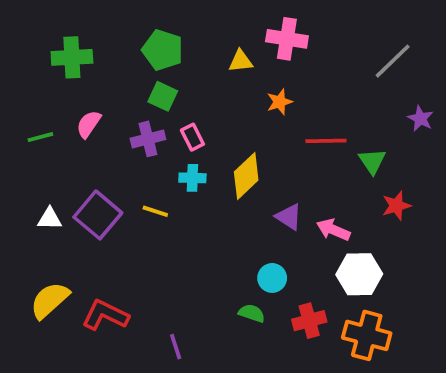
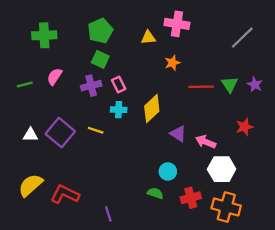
green pentagon: (163, 50) -> (100, 31), turned 30
purple star: (420, 119) -> (255, 85), moved
green triangle: (372, 161) -> (230, 85), moved

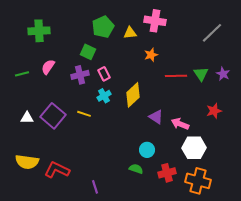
green pentagon: (100, 31) -> (103, 27), moved
cyan cross: (119, 110) -> (104, 96), turned -32
yellow semicircle: (30, 185) -> (27, 162), turned -130

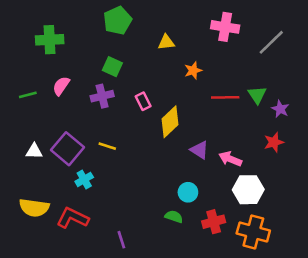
pink cross: (155, 21) -> (225, 27), moved
green pentagon: (103, 27) -> (117, 21), moved
pink rectangle: (104, 74) -> (143, 101), moved
purple star: (223, 74) -> (280, 109), moved
cyan cross: (104, 96) -> (84, 179), moved

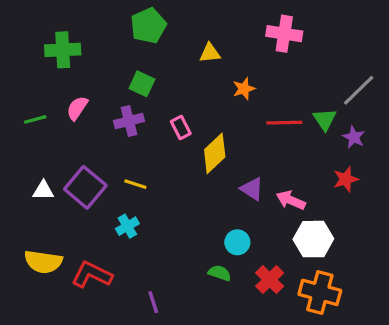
gray line: (271, 42) -> (359, 90), moved
cyan cross: (84, 179) -> (127, 226), moved
red cross: (214, 222) -> (270, 280), turned -30

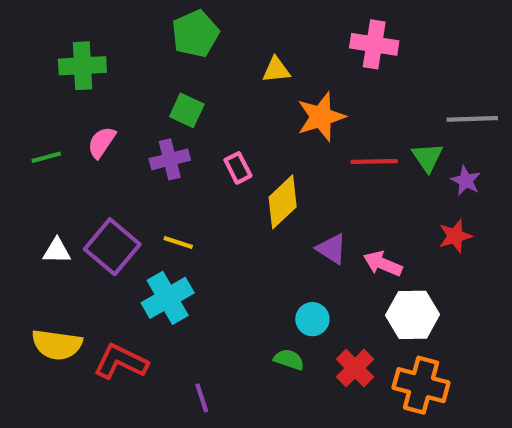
orange star: (244, 89) -> (321, 117), size x1.6
gray line: (359, 90) -> (472, 119), turned 42
cyan cross: (127, 226) -> (168, 298), size x1.6

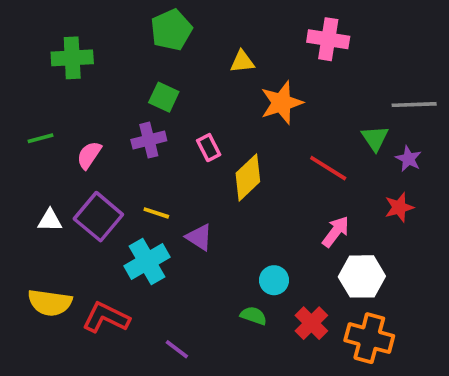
pink semicircle: (102, 142) -> (89, 155), moved
red line: (374, 162) -> (328, 168), moved, turned 33
purple triangle: (332, 249) -> (199, 237), moved
pink arrow: (383, 264) -> (336, 232), turned 104
purple line: (202, 398) -> (177, 349), turned -35

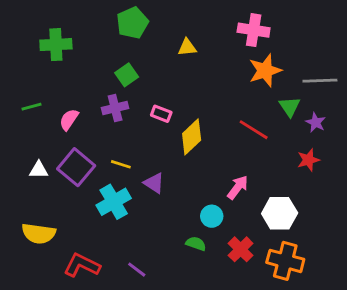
green square: (164, 97) -> (127, 75), turned 30
orange star: (281, 103) -> (265, 70), moved
pink rectangle: (209, 148) -> (161, 114), turned -42
pink arrow: (336, 232) -> (238, 187), moved
red L-shape: (106, 318) -> (82, 265), moved

